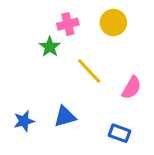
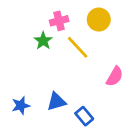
yellow line: (89, 71) -> (78, 47), moved
blue rectangle: (119, 133) -> (84, 116), moved, turned 30

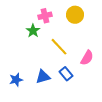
yellow line: (78, 47) -> (59, 47), moved
blue rectangle: (84, 116) -> (66, 74), moved

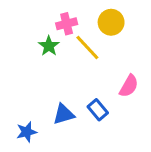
yellow line: (59, 47) -> (87, 47), moved
blue star: (16, 80) -> (27, 132), moved

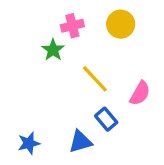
yellow line: (87, 47) -> (95, 79), moved
blue triangle: (64, 114) -> (80, 142), moved

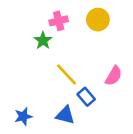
yellow line: (95, 79) -> (66, 75), moved
blue triangle: (80, 142) -> (65, 115), turned 30

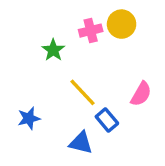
pink cross: (59, 21) -> (91, 31), moved
blue star: (23, 116) -> (29, 118), moved

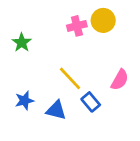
green star: (53, 50) -> (22, 43), moved
blue triangle: (81, 143) -> (56, 110), moved

